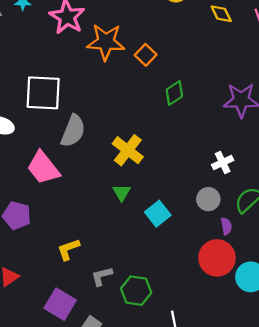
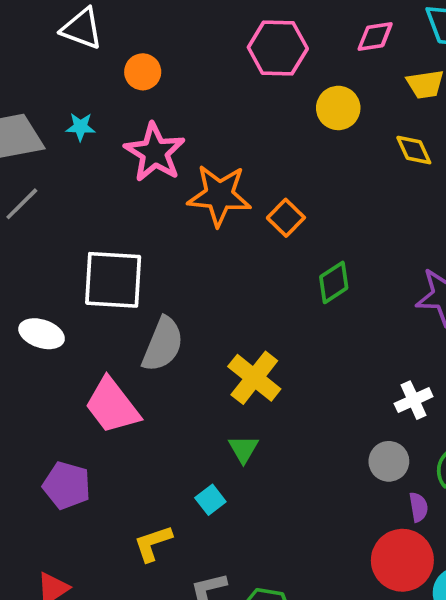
cyan square: (158, 214) -> (210, 500), moved, size x0.7

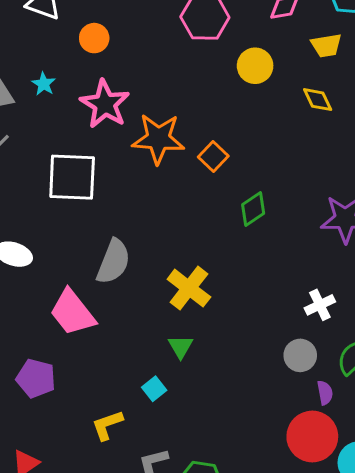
cyan star: (80, 127) -> (44, 84), turned 30
white square: (113, 280) -> (72, 177), moved

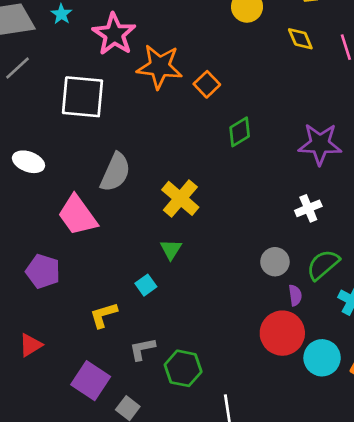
white cross: (320, 305) -> (308, 208), moved

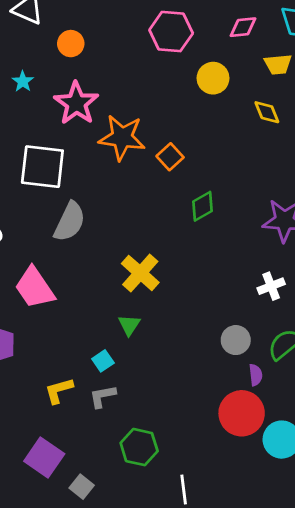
gray semicircle: (115, 172) -> (70, 222), moved
gray L-shape: (142, 349) -> (102, 396), moved

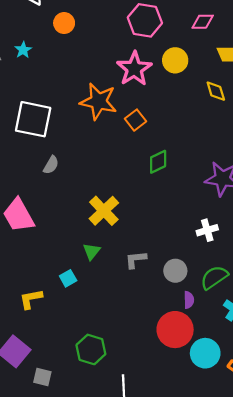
pink star: (76, 103) -> (134, 69), moved
gray semicircle: (70, 222) -> (51, 165), size x0.6
gray L-shape: (102, 396) -> (136, 260), moved
gray square: (82, 487) -> (42, 377), turned -30

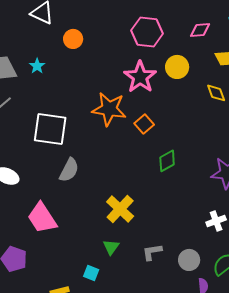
gray semicircle: (51, 165) -> (69, 170), size x1.4
cyan square: (68, 278) -> (91, 273), turned -35

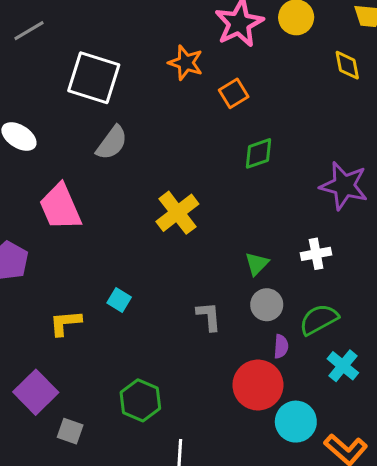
orange star: (109, 109) -> (186, 63), size x0.7
green triangle: (111, 247) -> (257, 264), moved
gray L-shape: (152, 252) -> (209, 316), moved, turned 85

